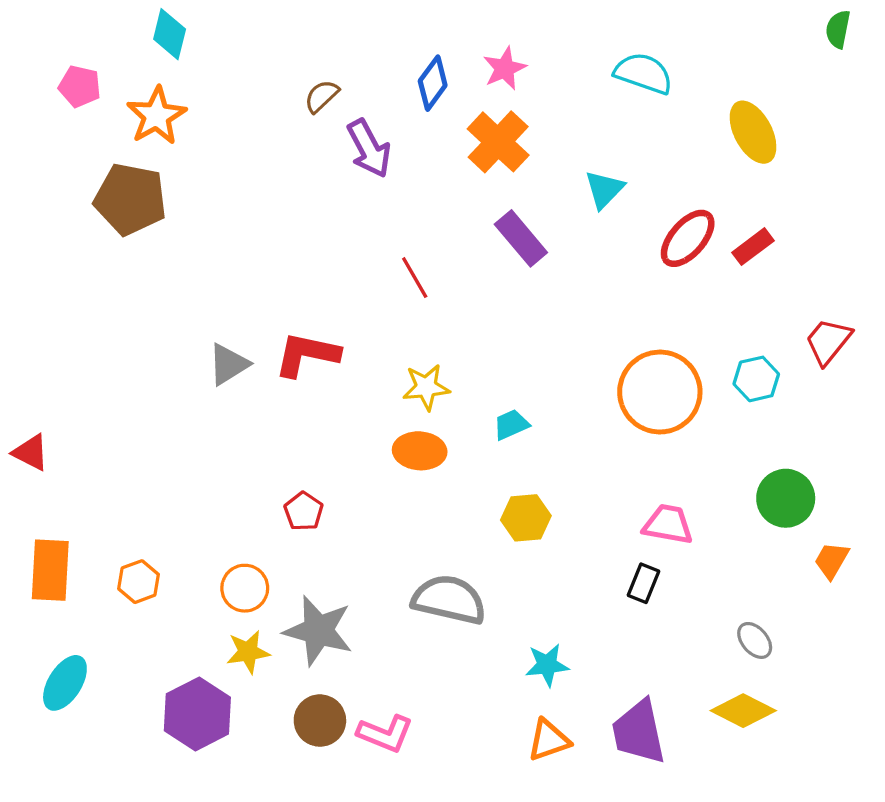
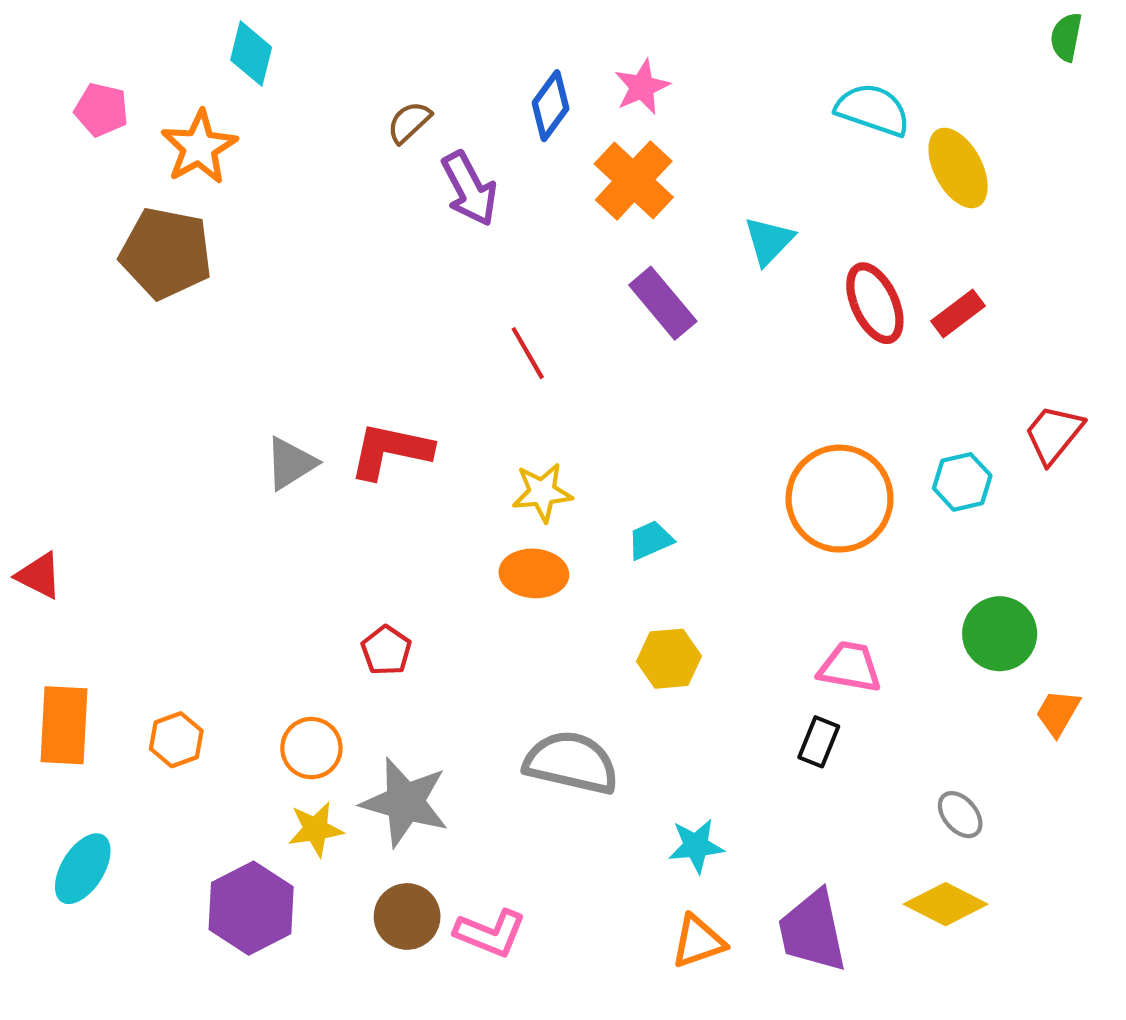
cyan diamond: (170, 34) -> (251, 54), moved
cyan semicircle: (644, 73) -> (873, 110), moved
red ellipse: (688, 238) -> (875, 303), turned -66

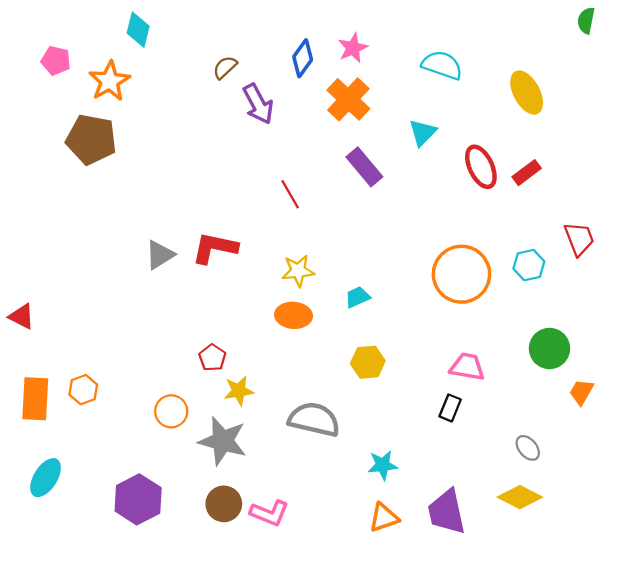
cyan semicircle: (873, 110) -> (442, 65), moved
red trapezoid: (1054, 434) -> (579, 239), turned 120
orange hexagon: (176, 740) -> (83, 390), moved
yellow star: (316, 829) -> (239, 391), moved

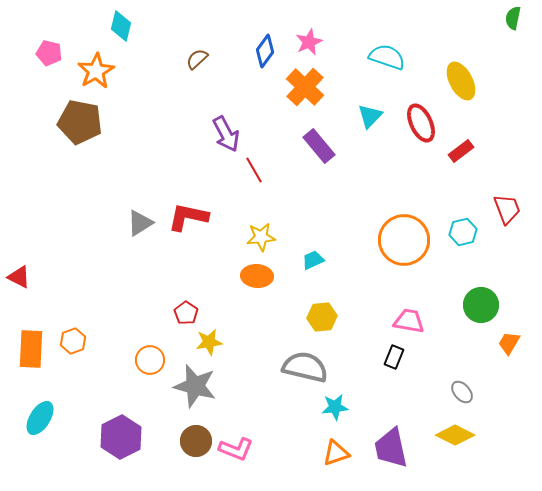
purple arrow: (258, 104) -> (226, 134), moved
red ellipse: (481, 167) -> (421, 123), moved
gray semicircle: (314, 419) -> (305, 367), moved

